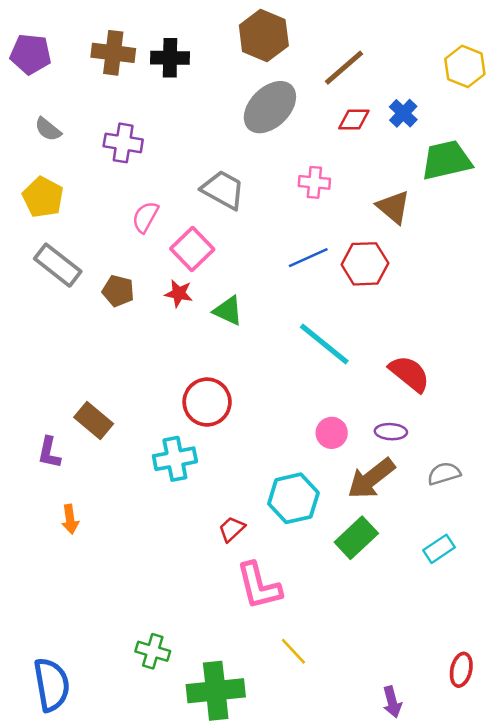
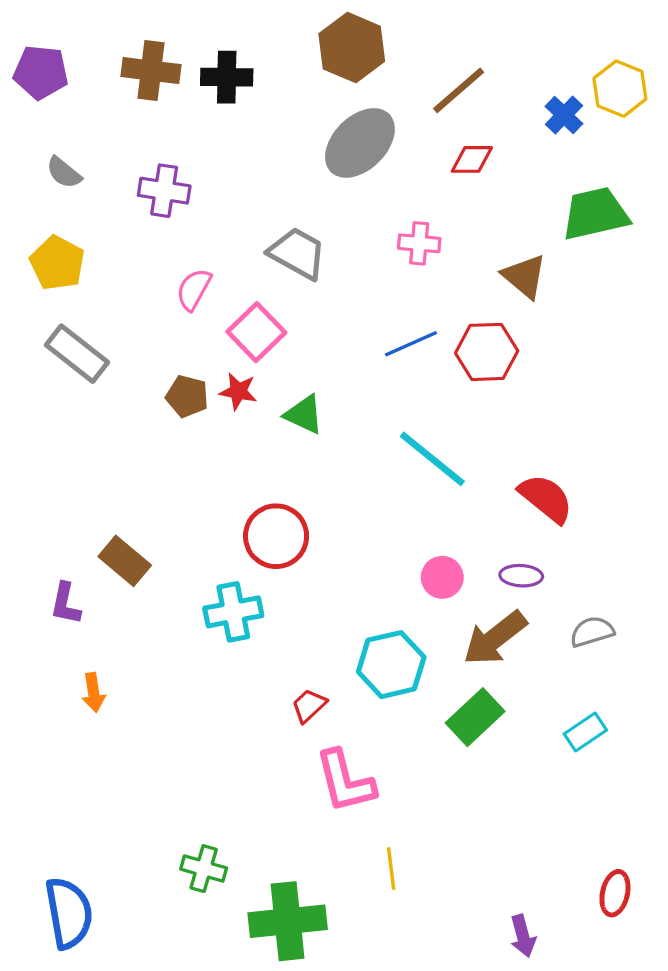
blue cross: (403, 113) -> (564, 115), moved
brown pentagon: (118, 291) -> (187, 396), moved
yellow line: (293, 651) -> (391, 869), turned 36

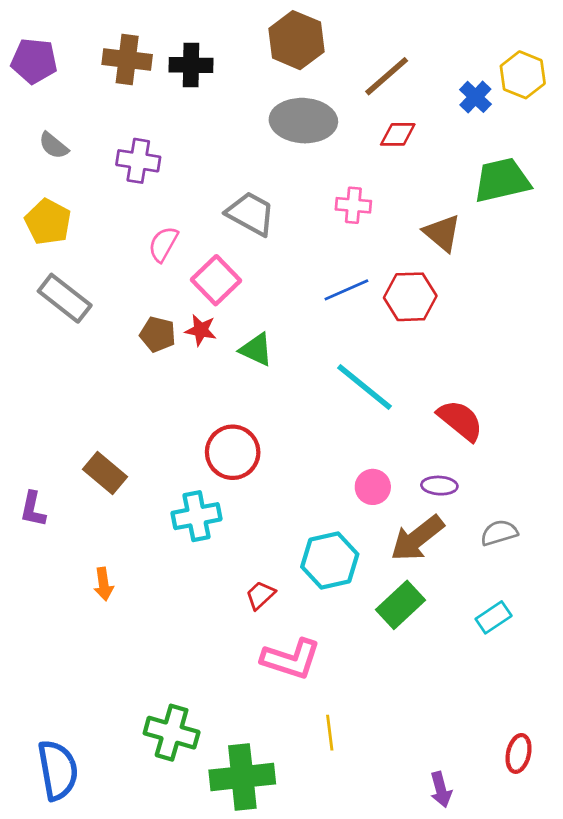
gray ellipse: (360, 143) -> (303, 121), turned 48
purple L-shape: (65, 604) -> (33, 509), moved
orange arrow: (93, 692) -> (104, 584), moved
pink L-shape: (345, 781) -> (291, 659), turned -58
green cross: (204, 869) -> (172, 733), size x1.4

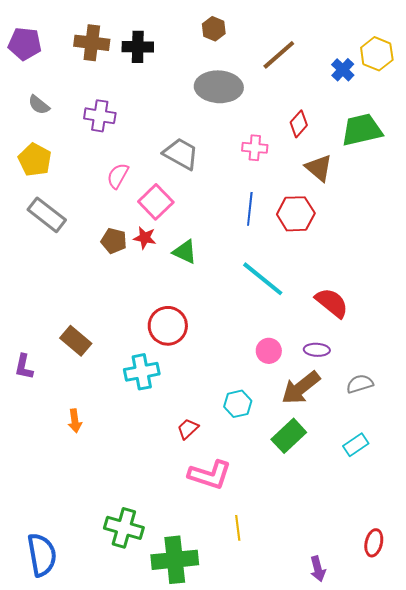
brown hexagon: (296, 40) -> (214, 29), size x0.6
red diamond: (398, 134) -> (299, 124), moved, turned -48
blue line: (346, 290) -> (250, 209), turned -60
cyan hexagon: (330, 561) -> (238, 404), size x0.7

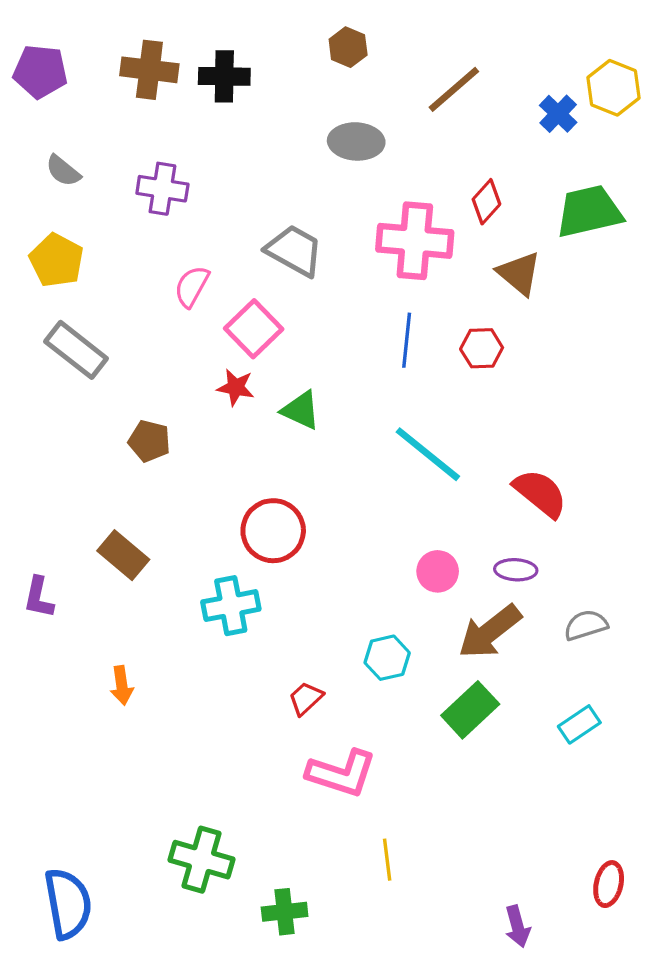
gray ellipse: (219, 87) -> (356, 141), size x0.7
pink cross: (255, 148) -> (415, 241), size x1.8
red hexagon: (296, 214) -> (482, 348), size x0.7
brown pentagon: (114, 241) -> (149, 441), moved
green cross: (175, 560) -> (285, 912), size x0.6

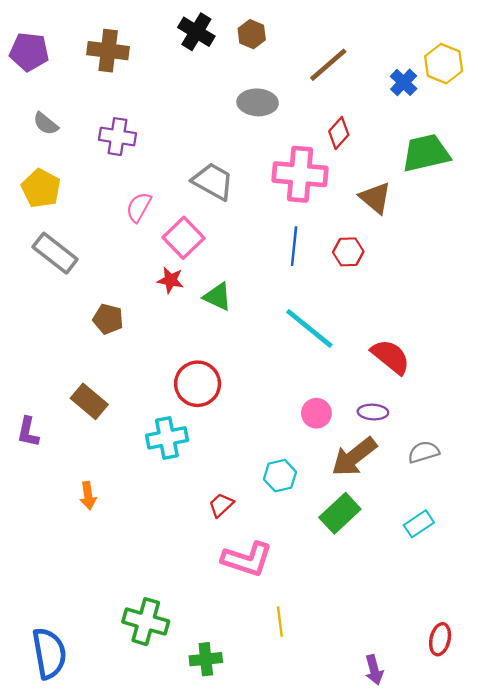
black cross: (224, 76) -> (196, 32), moved, turned 30
red diamond: (486, 202) -> (339, 133), moved

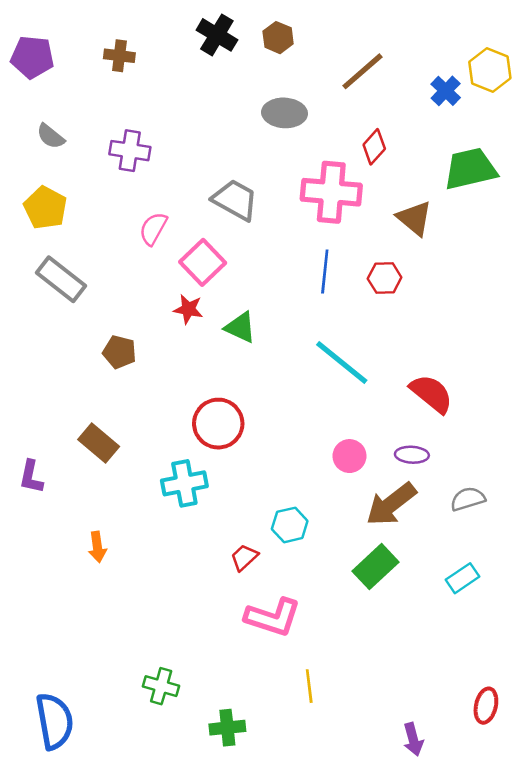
brown cross: (108, 51) -> (119, 56), size x0.7
cyan hexagon: (280, 476) -> (290, 525), moved
green cross: (146, 622) -> (161, 686), size x0.7

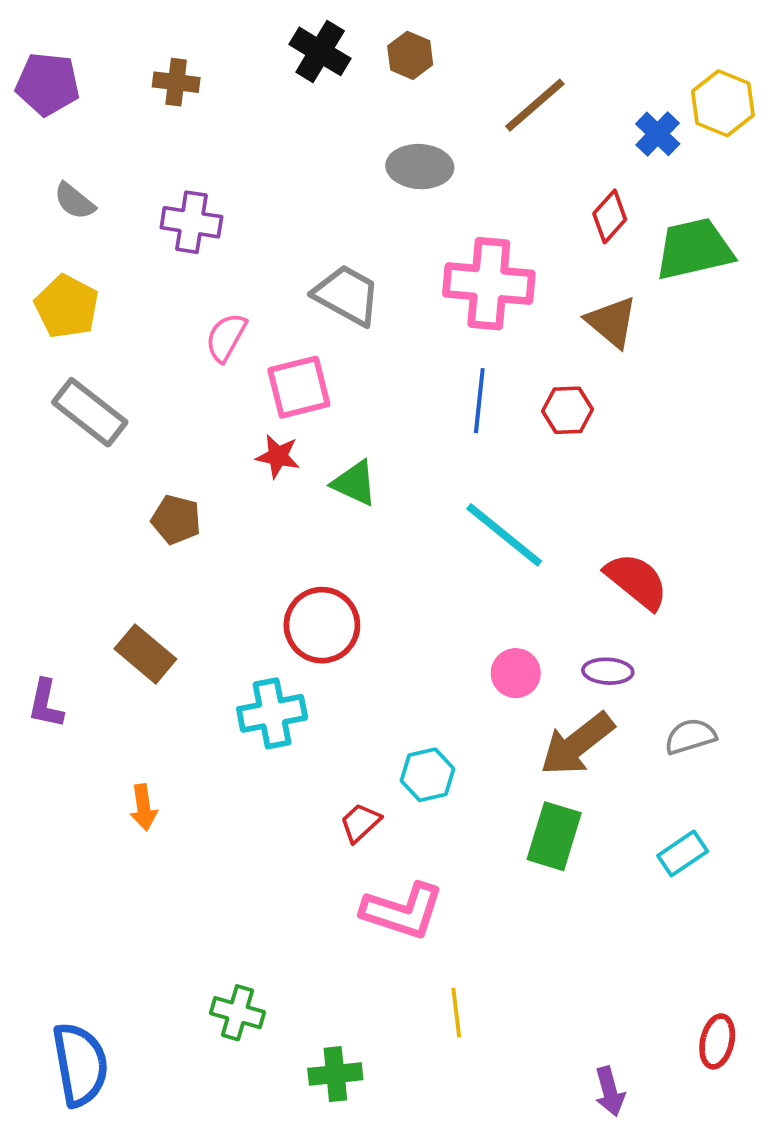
red diamond: (374, 147) -> (610, 216), moved
pink square: (203, 262) -> (299, 387), turned 30
green rectangle: (375, 567) -> (554, 836), turned -30

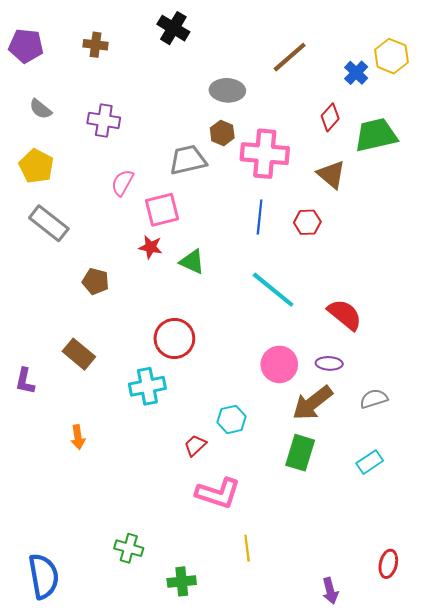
brown hexagon: (410, 55) -> (222, 133), moved
gray trapezoid: (347, 295) -> (188, 160), turned -42
pink circle: (516, 673) -> (279, 364), size x1.4

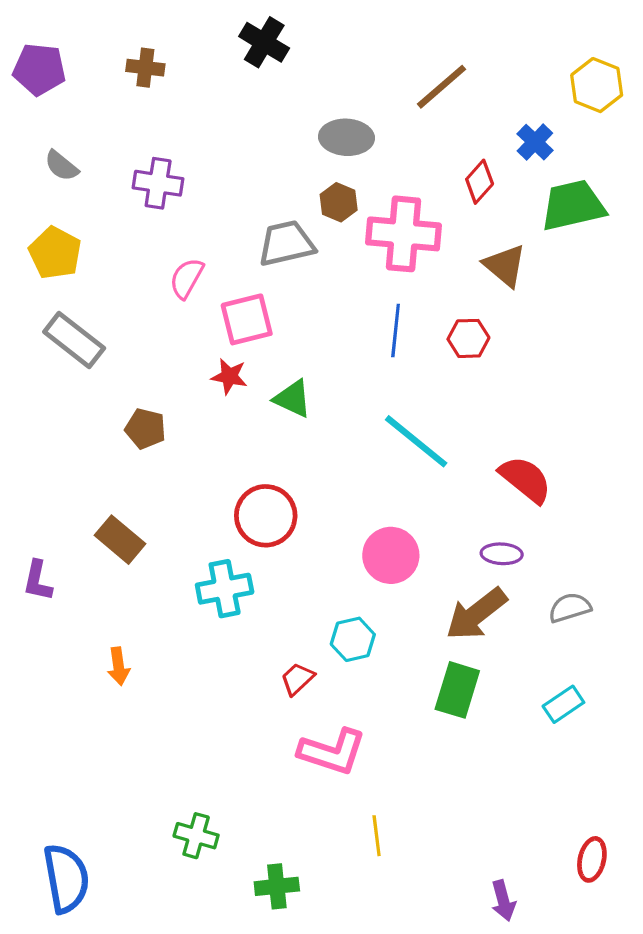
blue cross: (356, 73) -> (535, 142), moved
red diamond: (330, 117) -> (480, 182), moved
pink circle: (279, 364) -> (391, 555), moved

